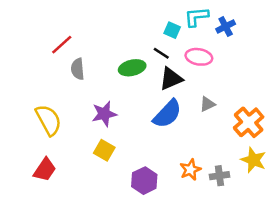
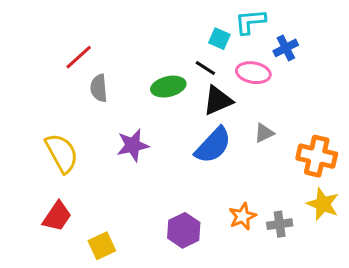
blue cross: (226, 27) -> (286, 48), moved
orange cross: (249, 122) -> (317, 156), turned -36
yellow square: (104, 150) -> (102, 246), moved, turned 35

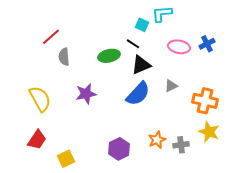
blue cross: (286, 48) -> (207, 44), moved
pink ellipse: (253, 73) -> (179, 47), moved

